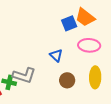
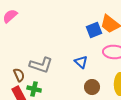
gray L-shape: (24, 75) -> (41, 65), moved

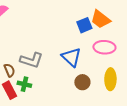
blue triangle: (81, 62) -> (71, 57), size x1.5

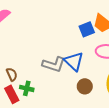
gray L-shape: (31, 60) -> (54, 64), moved

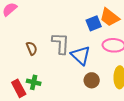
gray L-shape: (54, 64) -> (61, 43), moved, turned -105
brown semicircle: (12, 74) -> (32, 48), moved

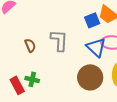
blue triangle: (81, 55) -> (96, 47), moved
brown circle: (92, 80) -> (90, 77), size x1.6

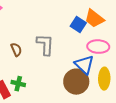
blue square: (92, 20) -> (78, 25), turned -35
blue triangle: (96, 47) -> (84, 65), moved

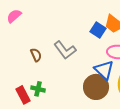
gray L-shape: (45, 45) -> (65, 50), turned 140

